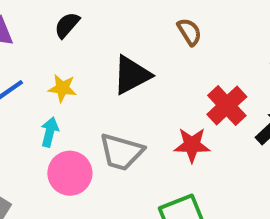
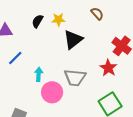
yellow star: (62, 88) -> (58, 20), moved
red star: (192, 145) -> (108, 68), turned -30

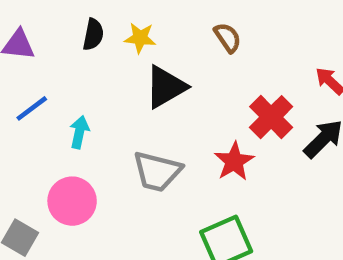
black semicircle: (38, 21) -> (93, 34), turned 152
cyan arrow: (39, 74) -> (79, 132), moved
pink circle: (52, 92) -> (72, 201), moved

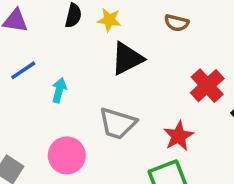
brown semicircle: (228, 38) -> (177, 23), turned 135
red star: (234, 161) -> (179, 136), moved
pink circle: (72, 201) -> (67, 155), moved

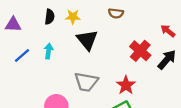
black triangle: (127, 59) -> (87, 40), turned -35
cyan arrow: (59, 90) -> (49, 51), moved

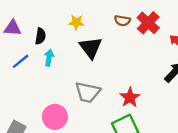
black semicircle: (50, 17) -> (40, 36), moved
red cross: (140, 51) -> (148, 23), moved

